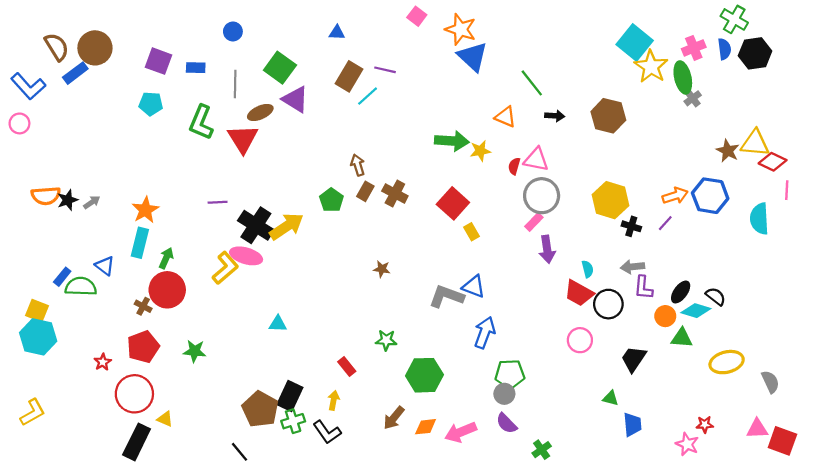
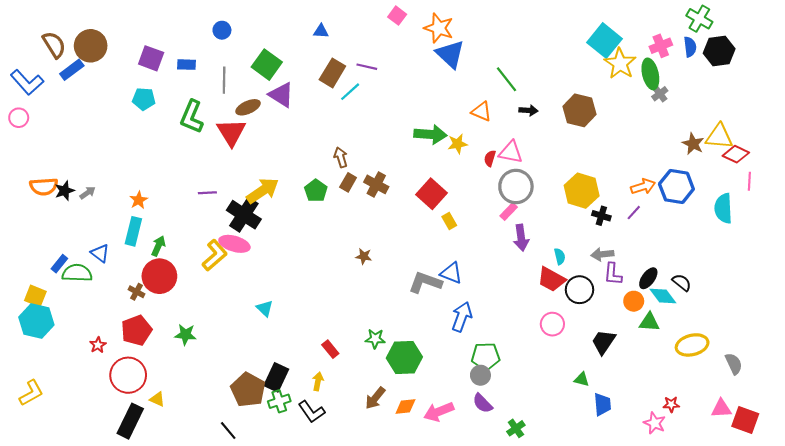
orange star: (145, 210) -> (139, 200), size x0.7
yellow arrow: (287, 226) -> (263, 191), moved
cyan diamond: (696, 311) -> (663, 296), turned 36
cyan triangle: (278, 324) -> (265, 308), turned 42
green star: (386, 340) -> (375, 339), moved

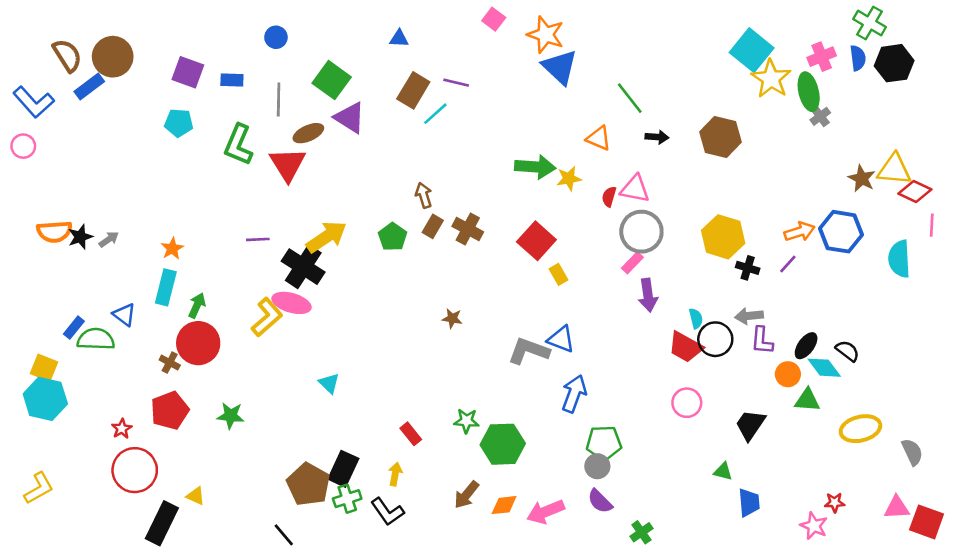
black circle: (579, 290) -> (715, 339), moved
red circle: (128, 375) -> (135, 470), moved

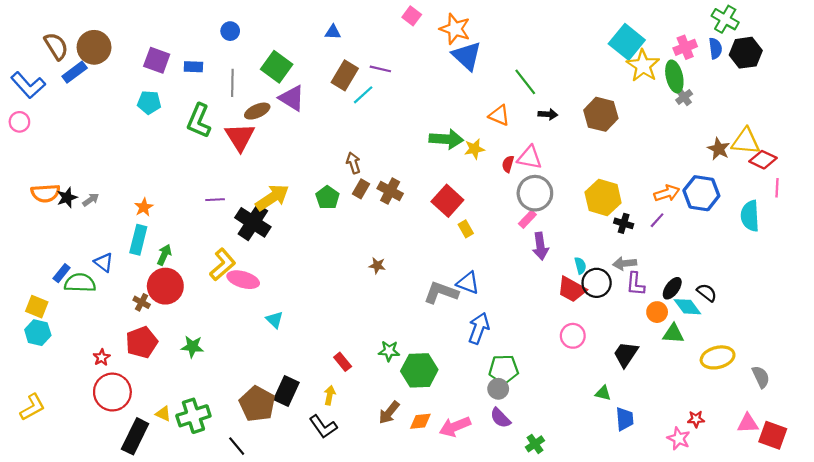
pink ellipse: (292, 303) -> (243, 280), moved
cyan hexagon: (45, 399) -> (38, 333), size x0.7
green cross: (347, 499) -> (193, 416), moved, size x1.4

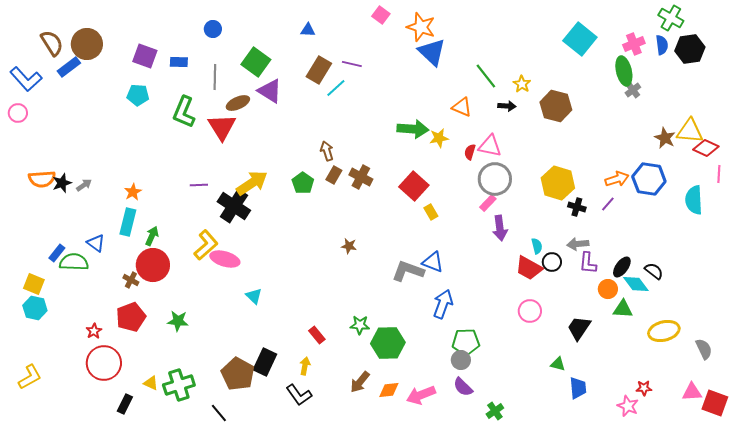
yellow star: (643, 66) -> (522, 84), moved, size x0.6
black circle: (597, 283) -> (552, 262), size x0.7
black rectangle: (135, 436) -> (125, 404), size x0.6

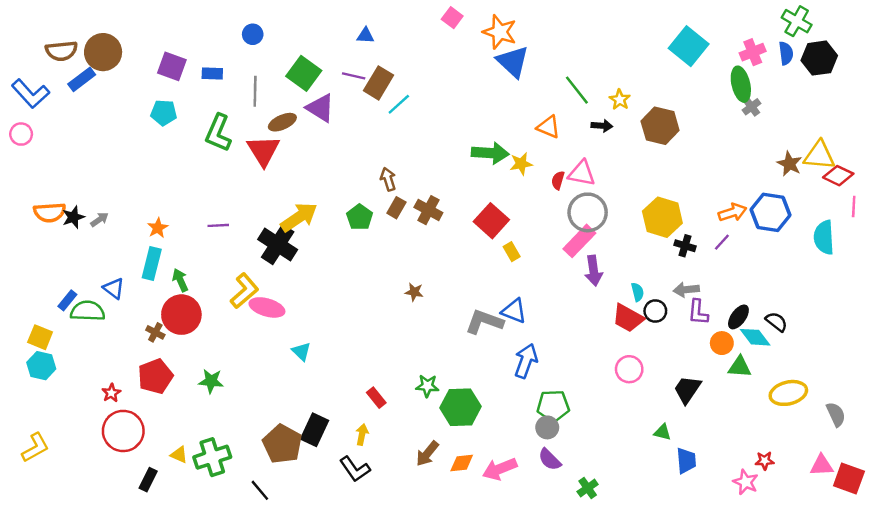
brown semicircle: (52, 43) -> (61, 51), turned 116
purple line: (352, 64) -> (354, 76), moved
purple line: (199, 185) -> (218, 225), moved
pink rectangle: (488, 203) -> (579, 241), size x1.6
green arrow: (152, 236) -> (180, 280), turned -48

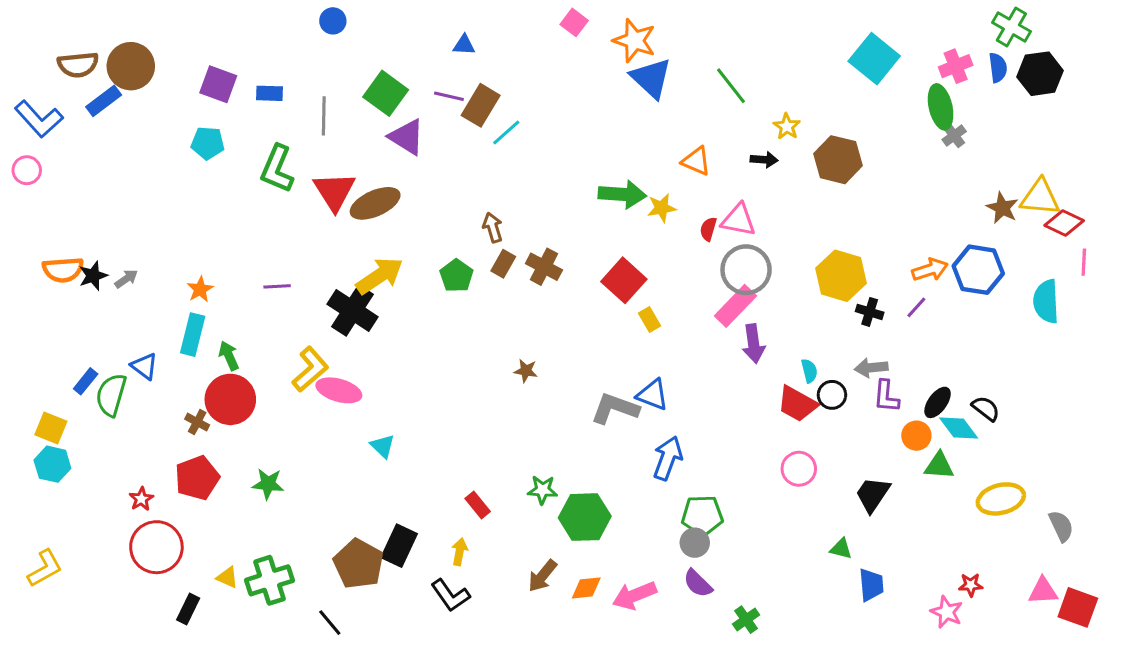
blue circle: (253, 34) -> (333, 21), moved
green line: (577, 90) -> (731, 86), moved
brown ellipse: (282, 122) -> (375, 203), moved, size x1.4
green semicircle: (88, 311) -> (111, 395), turned -76

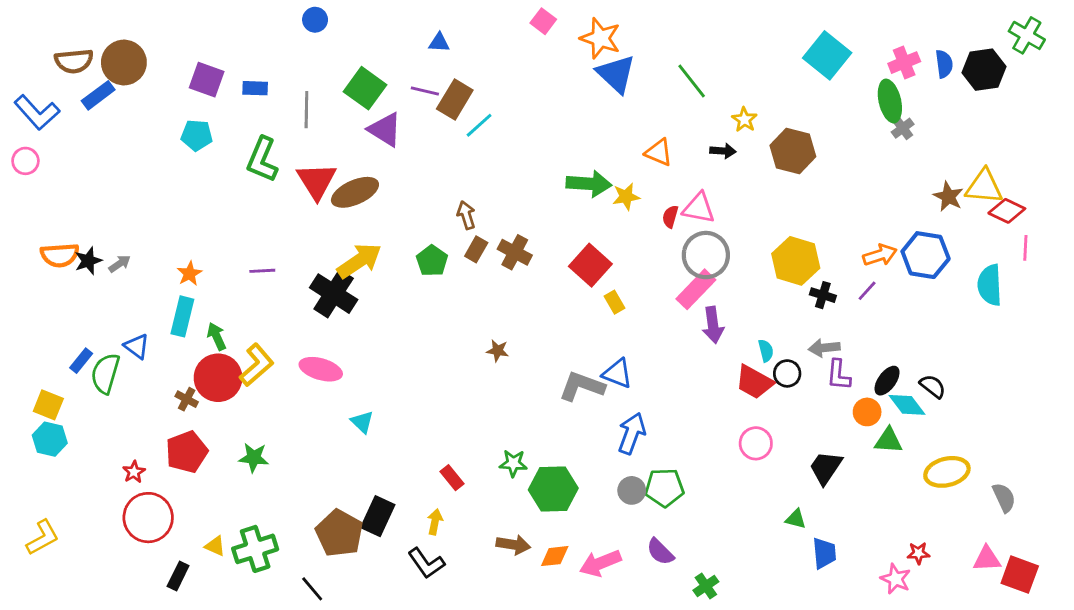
green cross: (1011, 27) -> (1027, 35), moved
yellow L-shape: (310, 369) -> (257, 365), moved
gray circle: (695, 543) -> (632, 490), moved
brown arrow: (542, 576) -> (513, 545), turned -120

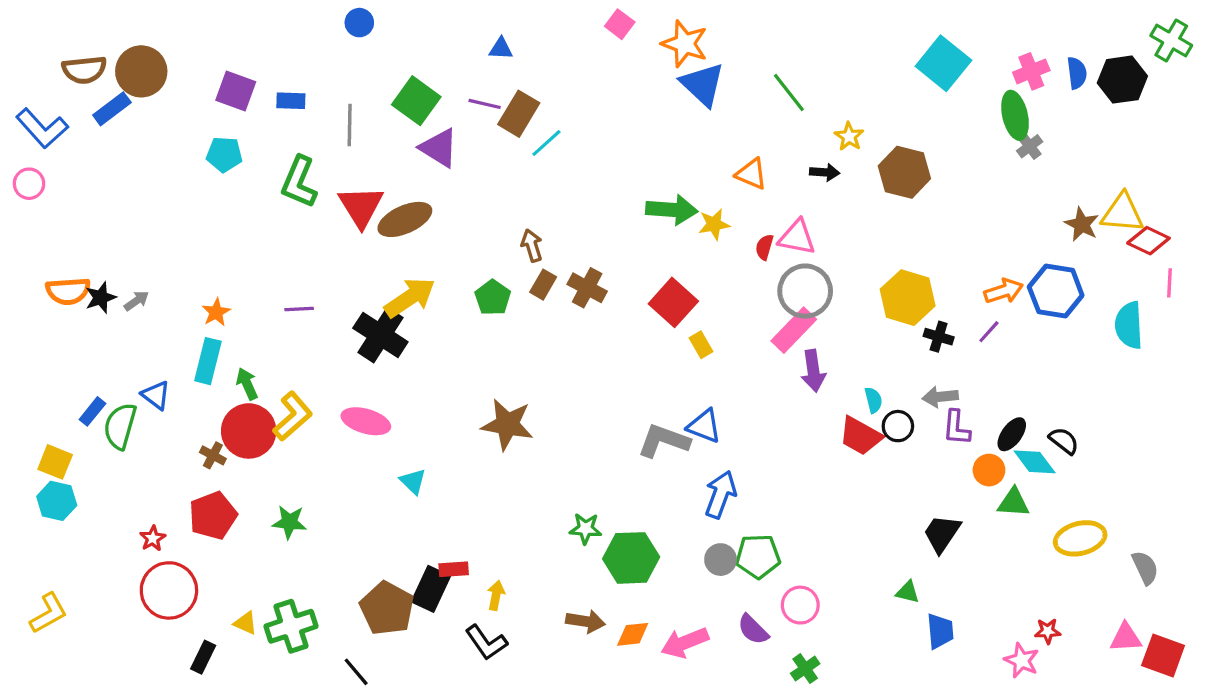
brown star: (498, 351) -> (507, 424), moved, size x2.0
pink circle: (756, 443) -> (800, 605), moved
red rectangle: (452, 478) -> (454, 569), moved, turned -55

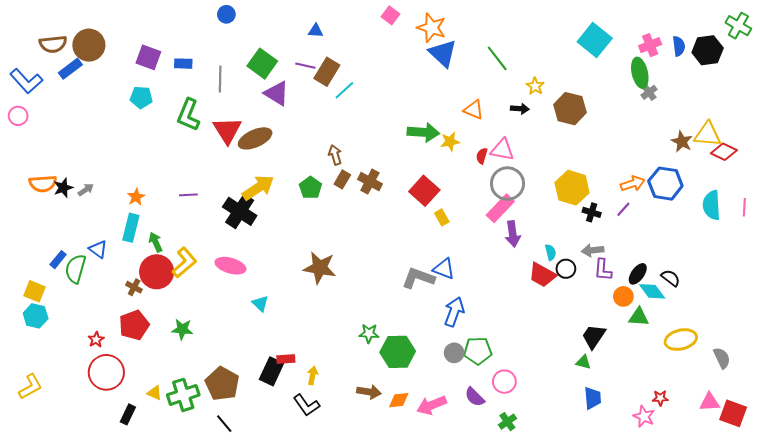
pink line: (1170, 283) -> (744, 207), moved
green triangle: (908, 592) -> (583, 362), moved
brown pentagon: (387, 608) -> (222, 384), moved

